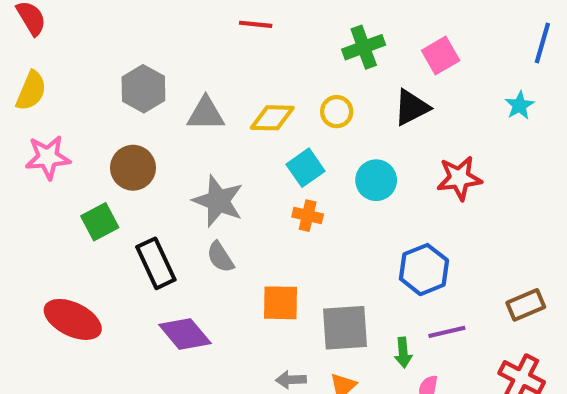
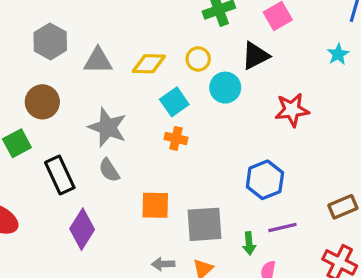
cyan circle: (376, 180) -> (225, 88), moved
purple diamond: (185, 334) -> (82, 229), turned 72

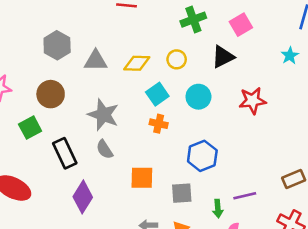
cyan circle: (225, 88) -> (198, 97), moved
blue hexagon: (265, 180) -> (202, 156), moved
gray square: (205, 224) -> (182, 193), size x0.7

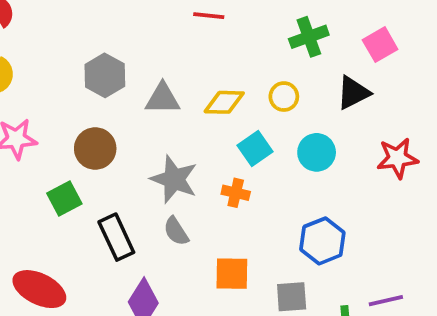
orange cross: (159, 124) -> (236, 193), moved

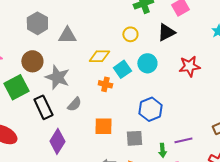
yellow diamond: (224, 102) -> (99, 56), moved
cyan square: (255, 149) -> (122, 69), moved
gray star: (174, 179) -> (57, 77), moved
green square: (64, 199) -> (16, 87), size x1.4
gray semicircle: (176, 231) -> (74, 104), turned -105

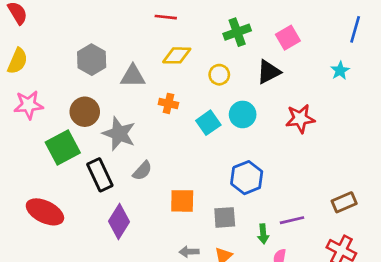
yellow diamond: (99, 56) -> (177, 55), moved
orange cross: (105, 84) -> (168, 103), moved

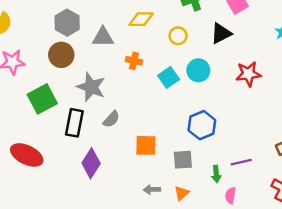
brown circle: (85, 112) -> (61, 55), moved
black rectangle: (100, 175) -> (74, 123), turned 36

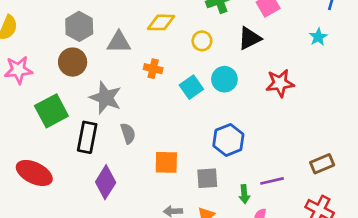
gray semicircle: (111, 119) -> (128, 133), turned -60

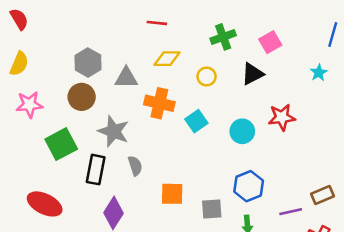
orange cross: (153, 69) -> (159, 103), size x1.6
cyan circle: (224, 79) -> (242, 131), moved
blue hexagon: (228, 140) -> (249, 186), moved
purple line: (272, 181) -> (291, 212), moved

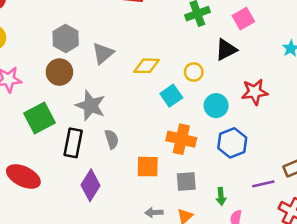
yellow diamond: (167, 59) -> (146, 66), moved
yellow circle: (207, 76) -> (194, 72), moved
gray triangle: (126, 78) -> (103, 53), turned -40
orange cross: (159, 103) -> (181, 139), moved
blue hexagon: (249, 186) -> (232, 143), moved

